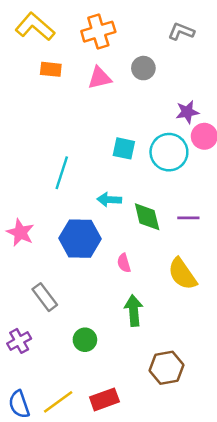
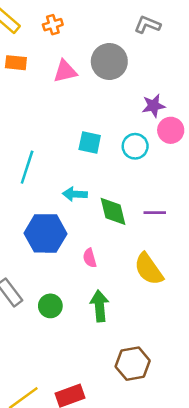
orange cross: (98, 32) -> (53, 25), moved, size x0.6
gray circle: (143, 68) -> (109, 62), size x1.5
cyan circle: (169, 152) -> (135, 146), size x0.7
green circle: (85, 340) -> (50, 306), moved

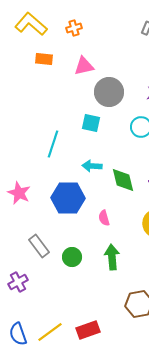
gray circle: (109, 62) -> (109, 92), moved
cyan square: (90, 143) -> (91, 123), moved

